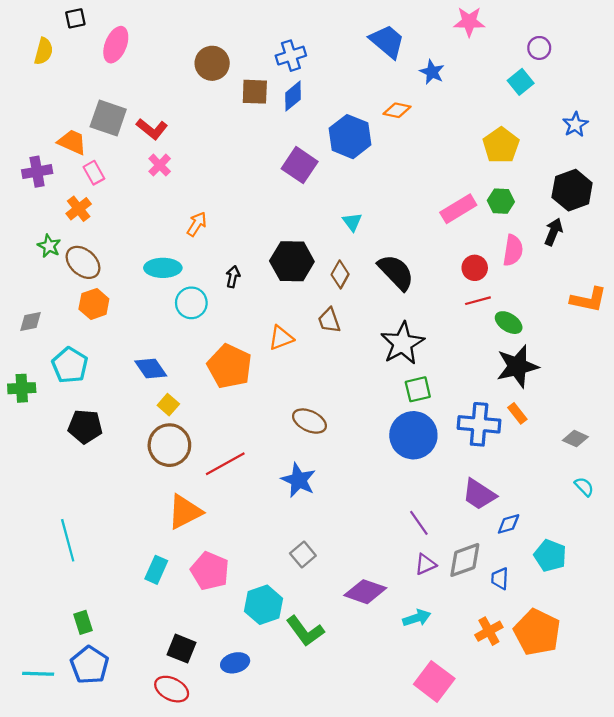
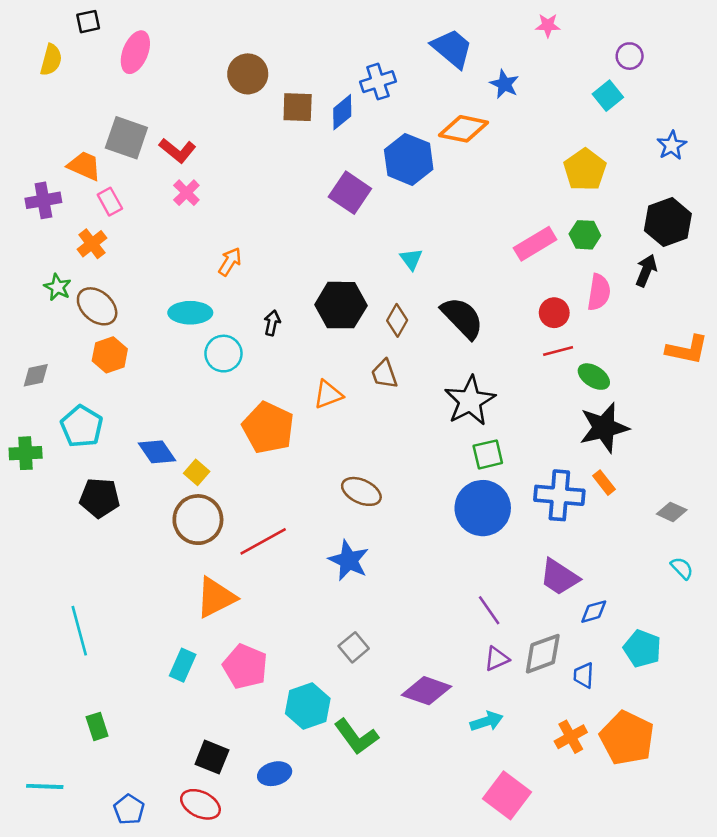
pink star: (469, 22) -> (548, 25), size x0.7
blue cross: (291, 56) -> (378, 82), moved
orange diamond: (397, 110) -> (464, 129), size x1.5
blue diamond: (151, 369) -> (157, 452), moved
blue pentagon: (90, 665) -> (129, 809), moved, size x0.7

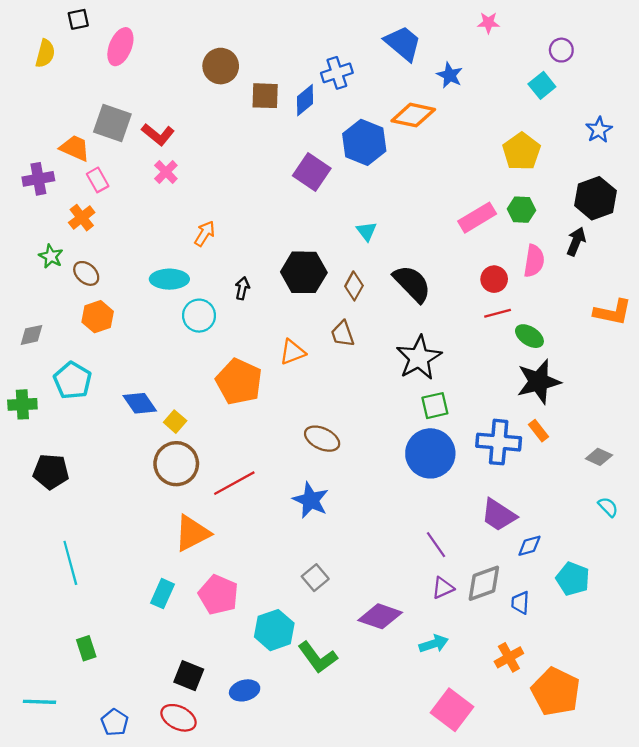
brown ellipse: (97, 306) -> (86, 273), size x0.7
black pentagon: (100, 498) -> (51, 472), moved
orange pentagon: (627, 738) -> (556, 692), moved

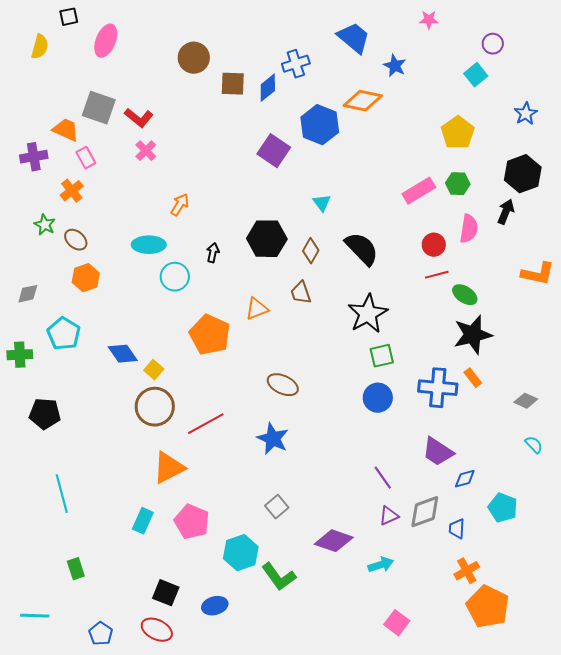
blue circle: (430, 453) -> (378, 398), size x0.7
orange cross: (509, 657) -> (467, 571), moved
pink square: (452, 710) -> (397, 623), size x0.7

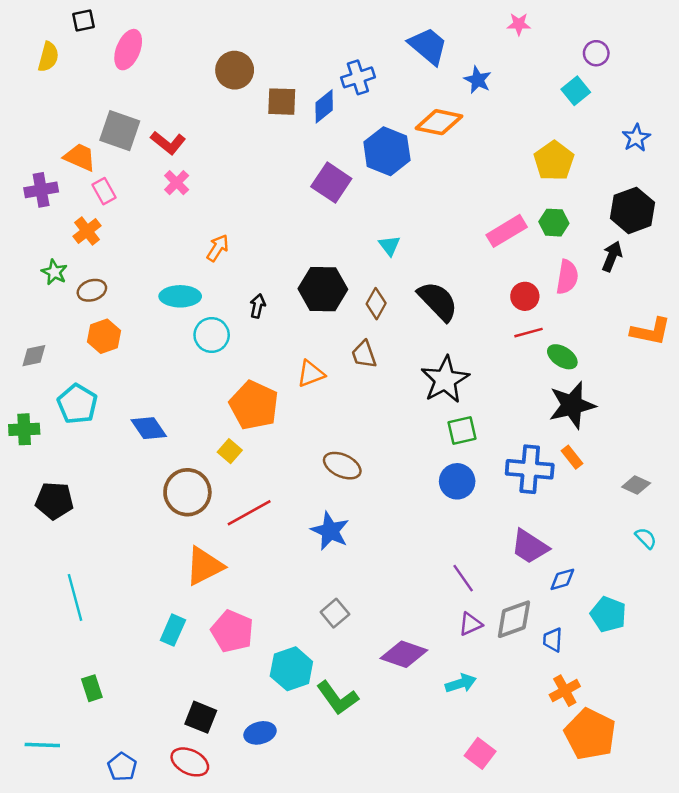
brown ellipse: (76, 240) -> (92, 290), turned -60
yellow square: (154, 370) -> (230, 451), moved

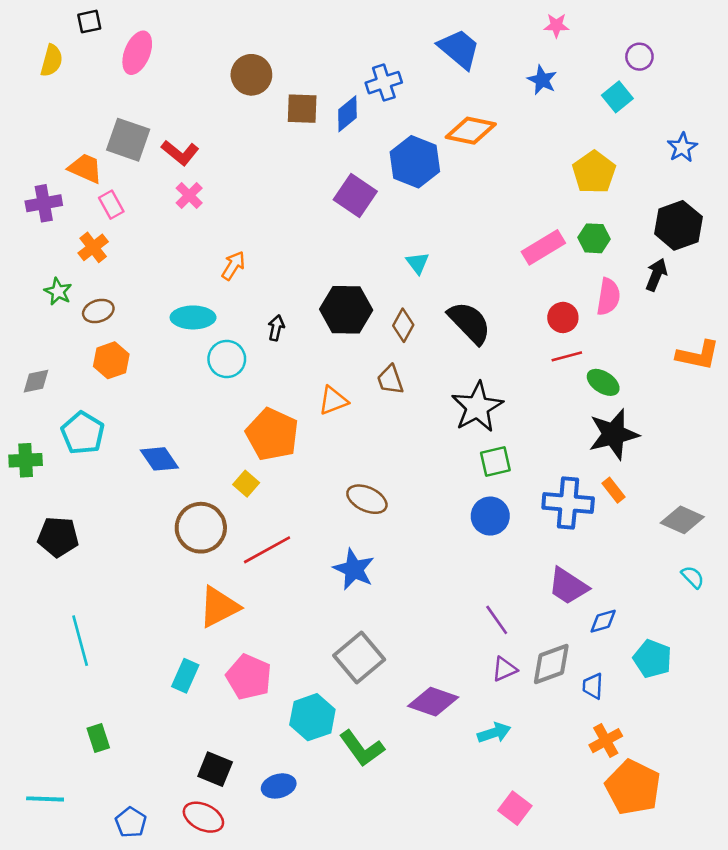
blue star: (478, 80) -> (542, 80), moved
gray diamond: (636, 485) -> (682, 520), size x1.4
gray square: (335, 613) -> (359, 658), size x1.6

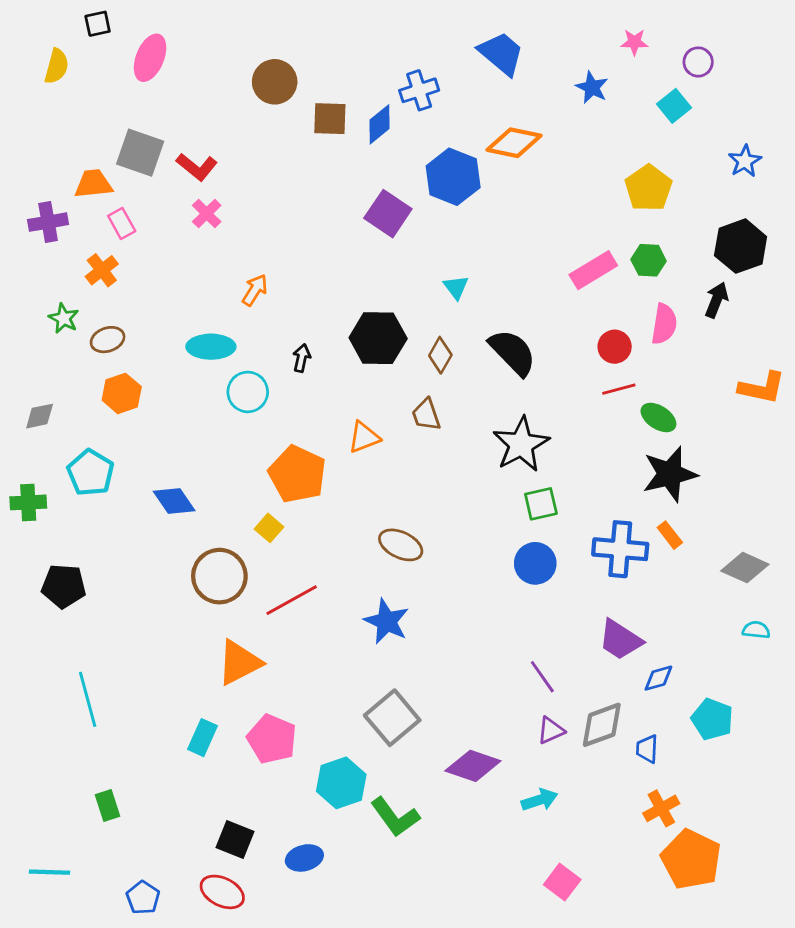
pink star: (556, 25) -> (634, 42), moved
orange trapezoid: (85, 168) -> (93, 184), turned -30
cyan semicircle: (693, 577) -> (756, 630), turned -40

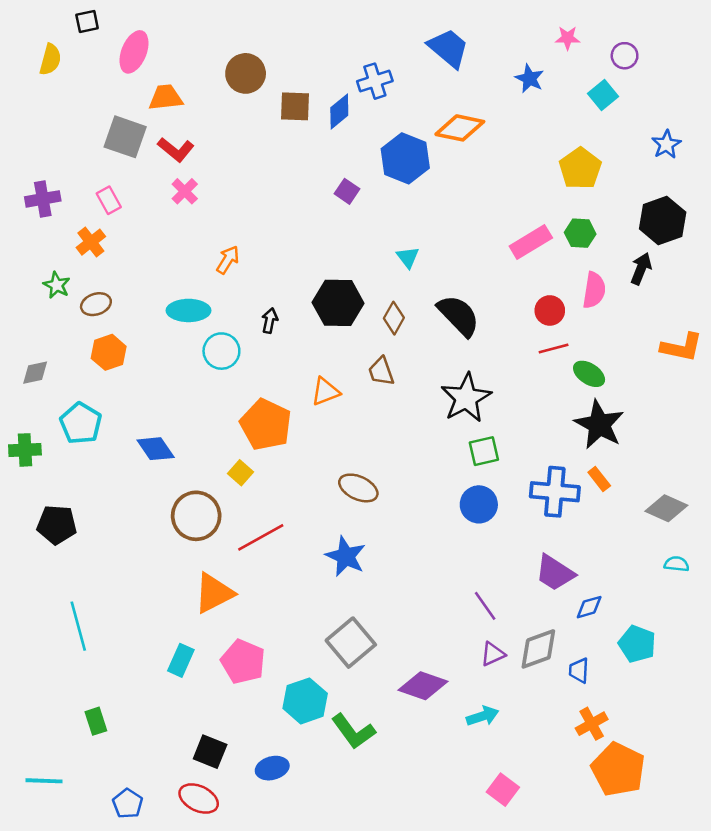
orange trapezoid: (93, 184) -> (166, 98), moved
purple square: (388, 214) -> (347, 191), size x0.6
black star: (670, 474) -> (599, 425), turned -30

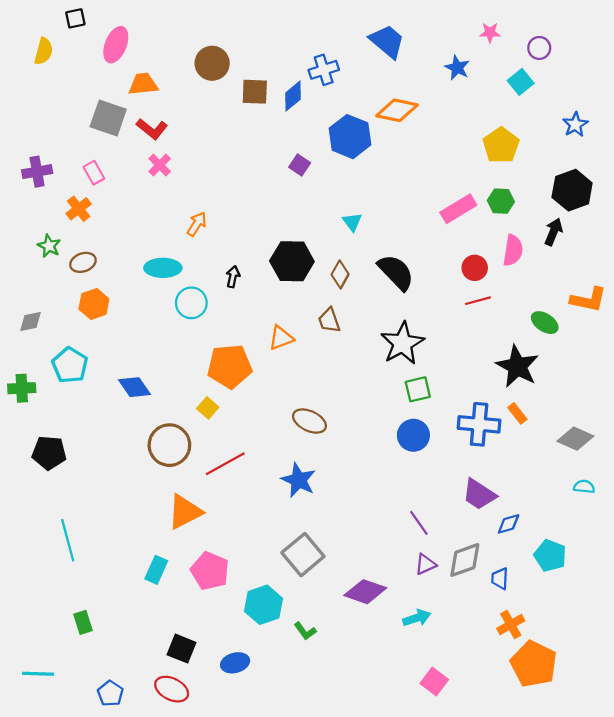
green ellipse: (589, 374) -> (545, 323), moved
orange pentagon: (266, 425) -> (230, 366), turned -30
green L-shape: (353, 731) -> (305, 631), size x0.6

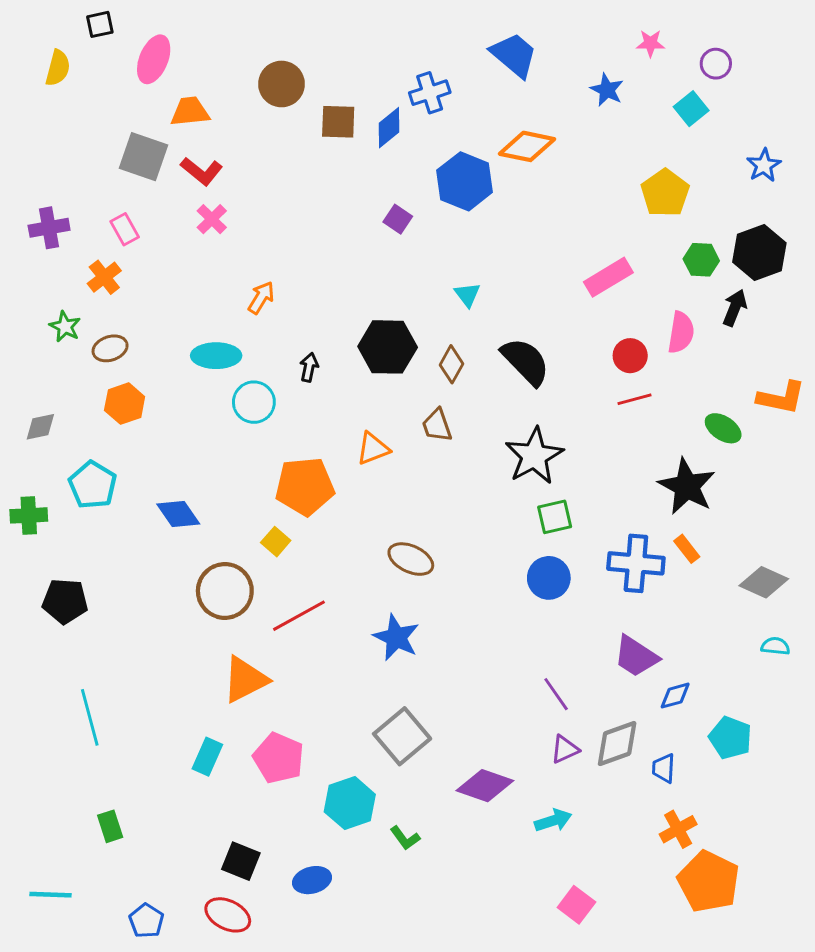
green hexagon: (501, 201) -> (701, 260), moved

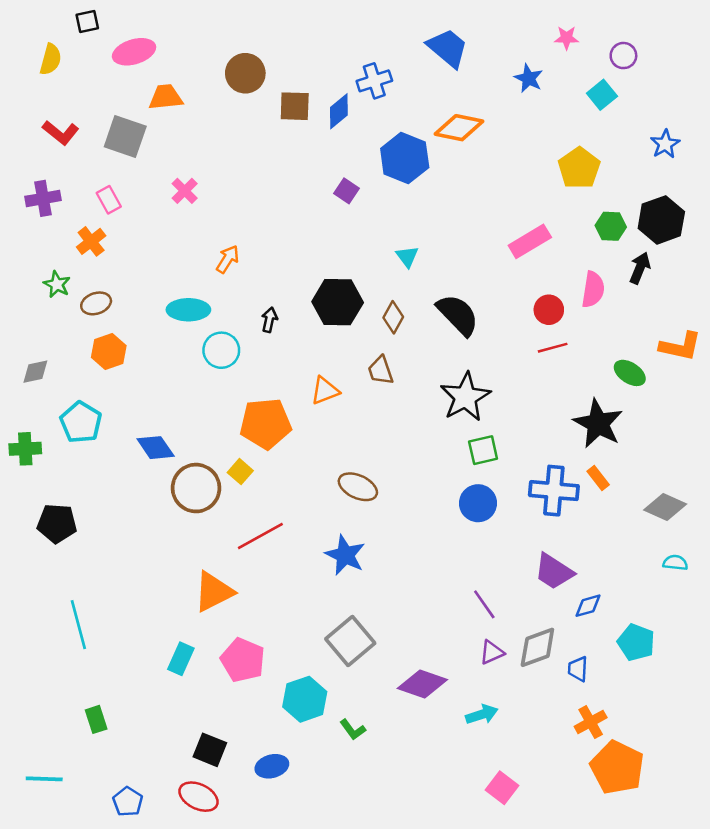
pink ellipse: (154, 59) -> (134, 52), turned 51
red L-shape: (202, 171) -> (61, 133), moved
brown circle: (225, 591) -> (196, 488), moved

